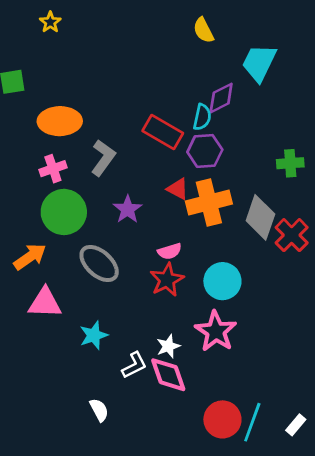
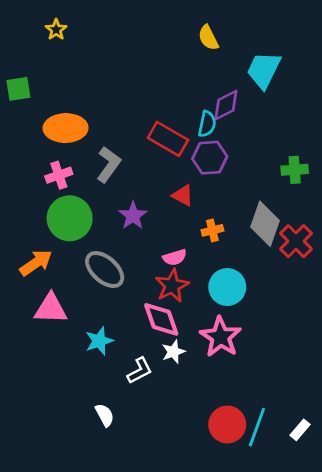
orange cross: (209, 202) -> (212, 230), moved, size x0.5
pink diamond: (168, 375) -> (161, 319), moved

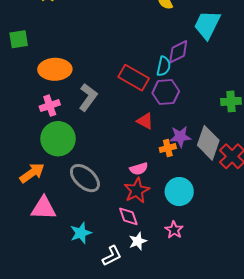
purple star: (133, 216) -> (180, 137), moved, turned 30
pink diamond: (161, 319) -> (128, 216), size x0.7
pink star: (221, 337) -> (174, 230), size x0.6

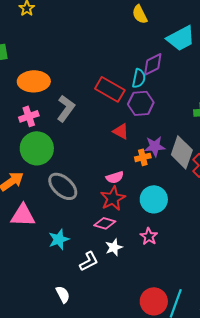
cyan trapezoid: (207, 25) -> (181, 38), turned -144
pink diamond: (128, 216) -> (105, 223), turned -55

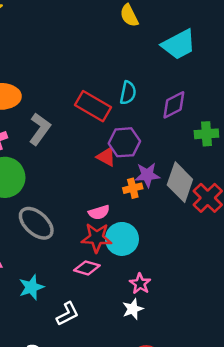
purple diamond: (153, 64) -> (174, 105), moved
purple hexagon: (141, 103) -> (124, 142), moved
red star: (113, 198) -> (97, 238), turned 30
cyan circle: (154, 199) -> (122, 239), moved
white star: (114, 247) -> (133, 309), moved

